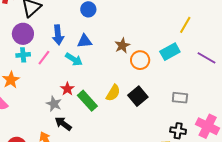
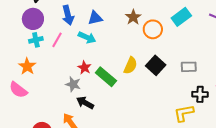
gray rectangle: (180, 98) -> (189, 67), moved

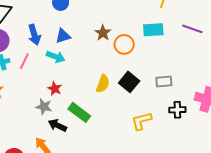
cyan rectangle: (181, 17) -> (153, 30), turned 36
green rectangle: (106, 77) -> (79, 112), moved
yellow L-shape: (184, 113) -> (142, 121), moved

